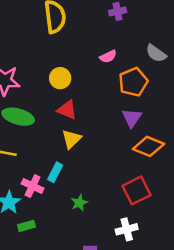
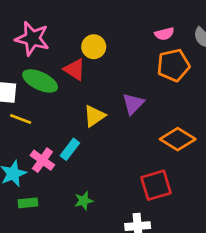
pink semicircle: (108, 57) -> (164, 34), moved
red triangle: (67, 110) -> (75, 70), moved
purple triangle: (132, 118) -> (133, 104), moved
green star: (79, 203) -> (84, 201), moved

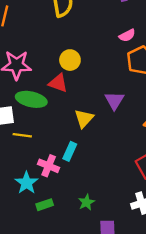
green star: (84, 201) -> (86, 202), moved

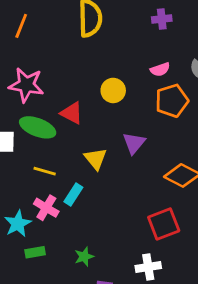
yellow circle: (70, 60) -> (113, 90), moved
yellow triangle: (84, 118) -> (96, 159), turned -30
yellow line: (22, 135) -> (45, 171), moved

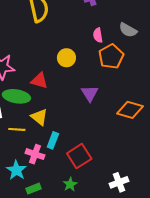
pink semicircle: (160, 69) -> (98, 35), turned 112
yellow triangle: (96, 159) -> (39, 117), moved
yellow line: (45, 171) -> (17, 129), moved
red square: (164, 224) -> (79, 156), moved

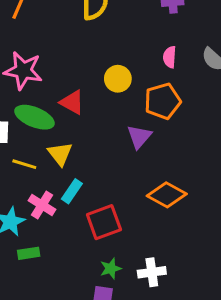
orange pentagon: (111, 56) -> (163, 101), moved
orange diamond: (130, 110) -> (167, 195), moved
green star: (70, 184) -> (111, 269), moved

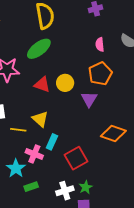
yellow circle: (118, 79) -> (65, 83), moved
green ellipse: (34, 117) -> (39, 49), moved, turned -50
white cross: (152, 272) -> (65, 191), moved

